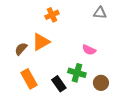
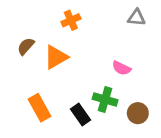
brown semicircle: (21, 49) -> (26, 46), moved

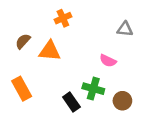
gray triangle: (136, 18) -> (125, 29), moved
orange triangle: (56, 57) -> (50, 51), turned 35
orange rectangle: (39, 108) -> (22, 89), moved

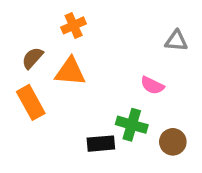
orange cross: (63, 18) -> (74, 25), moved
orange rectangle: (22, 89) -> (31, 102), moved
black rectangle: (71, 102) -> (101, 144), turned -60

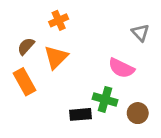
gray triangle: (176, 41) -> (140, 33), turned 42
orange triangle: (70, 72) -> (56, 57), turned -50
pink semicircle: (152, 85) -> (121, 68), size x1.4

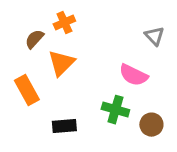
brown semicircle: (26, 46) -> (34, 39), moved
black rectangle: (80, 114) -> (64, 126), moved

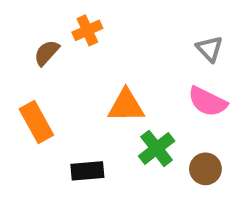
orange triangle: (61, 63) -> (126, 106), moved, turned 44
pink semicircle: (133, 75) -> (208, 102), moved
green cross: (115, 110) -> (157, 148), turned 36

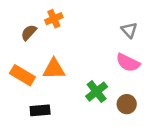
orange triangle: (126, 106) -> (54, 69), moved
orange rectangle: (36, 122) -> (22, 75), turned -30
black rectangle: (87, 171) -> (40, 110), moved

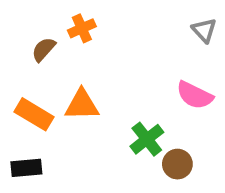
gray triangle: (129, 30) -> (204, 30), moved
brown circle: (127, 104) -> (177, 164), moved
black rectangle: (40, 110) -> (26, 168), moved

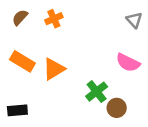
brown semicircle: (44, 49) -> (20, 17), moved
orange triangle: (82, 105) -> (54, 69), turned -30
orange rectangle: (34, 114) -> (22, 61), moved

